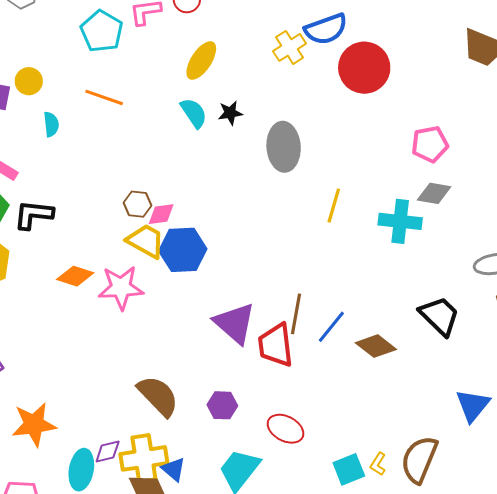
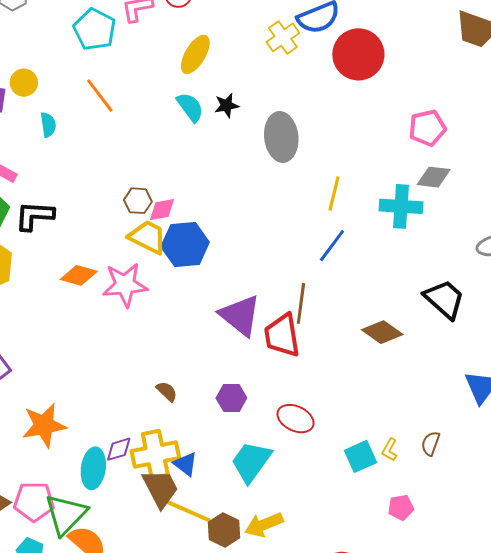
orange line: (104, 97) -> (100, 96), turned 36
blue line: (331, 327) -> (332, 246), moved
brown semicircle: (158, 396) -> (167, 391), size x0.5
brown semicircle: (419, 459) -> (431, 443), size x0.5

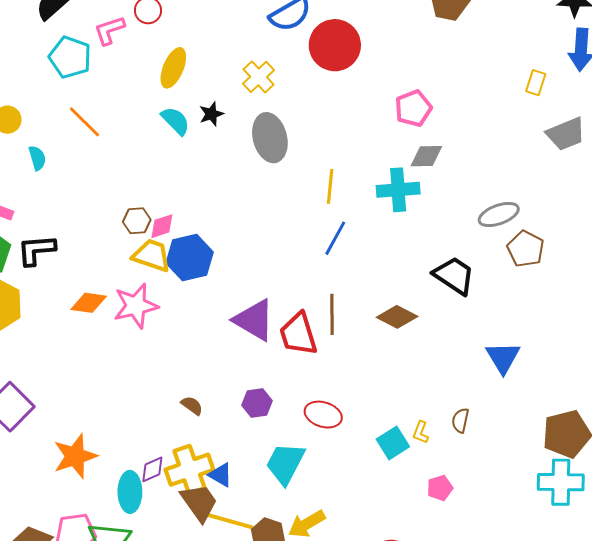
yellow cross: (283, 37) -> (259, 77), moved
brown line: (301, 303) -> (332, 314), moved

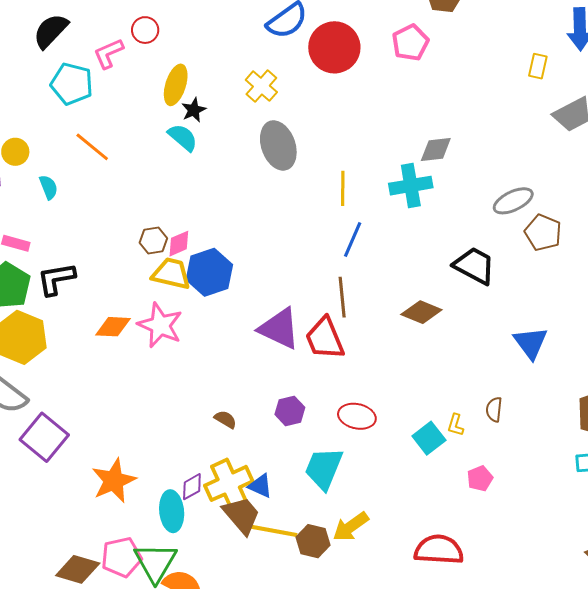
pink pentagon: (413, 108) -> (410, 43), moved
black star: (211, 114) -> (194, 110), moved
pink star: (136, 306) -> (160, 325), turned -30
brown line: (332, 314) -> (342, 297), moved

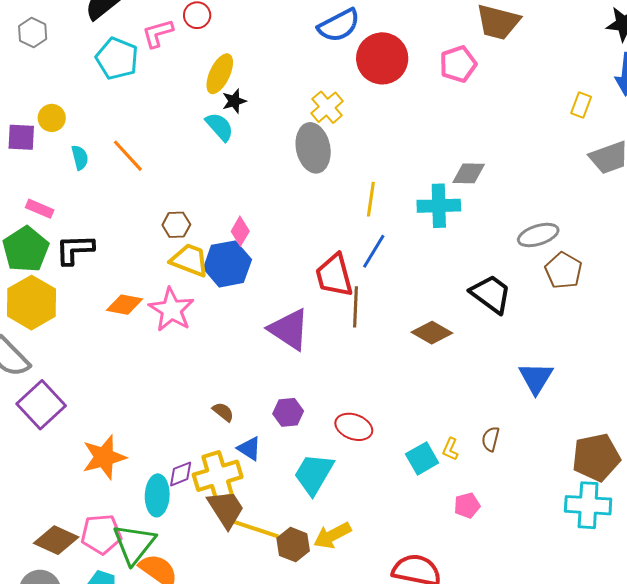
yellow cross: (261, 86) -> (327, 107), moved
orange line: (92, 147) -> (128, 156), moved
pink diamond: (179, 244) -> (240, 231), moved, turned -44
red trapezoid: (325, 338) -> (334, 275), moved
blue triangle: (260, 486) -> (249, 448), moved

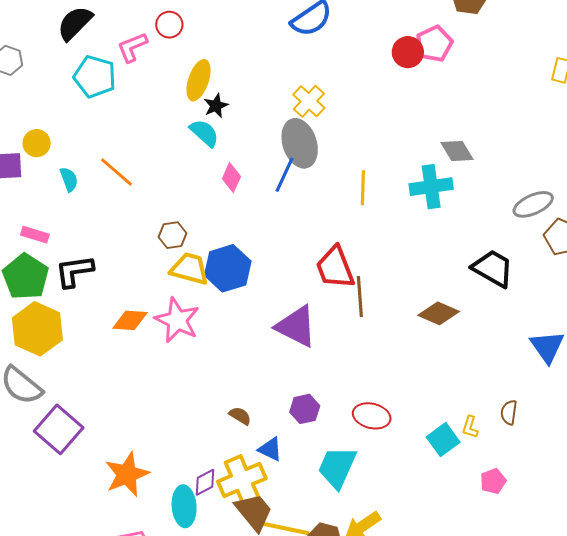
red circle: (382, 58) -> (408, 52), moved, size x0.6
gray diamond: (469, 173) -> (457, 151), turned 64
pink diamond: (240, 231) -> (231, 178), moved
blue line: (374, 251) -> (284, 175), moved

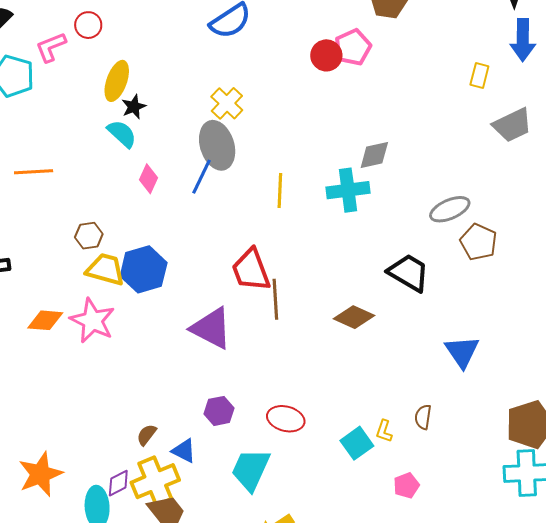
gray diamond: (457, 151) -> (374, 155), turned -72
orange line: (116, 172) -> (34, 172), turned -45
brown semicircle: (240, 416) -> (147, 435), moved, turned -85

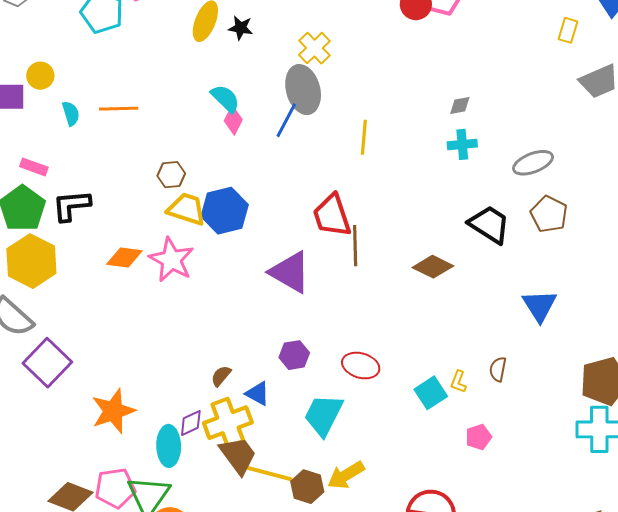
black star: (134, 107) -> (241, 28), moved, turned 30
cyan semicircle: (122, 134) -> (225, 99), moved
gray diamond: (374, 155) -> (460, 106), size x0.7
cyan cross: (348, 190) -> (462, 144), moved, size x0.7
brown pentagon: (478, 242) -> (549, 214), moved

